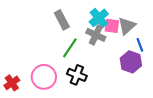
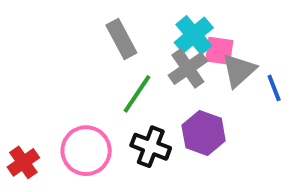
gray triangle: (127, 26) -> (239, 70), moved
gray cross: (96, 35) -> (188, 68), turned 30
purple hexagon: (131, 62) -> (204, 133), moved

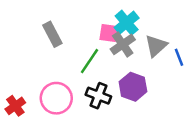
gray rectangle: (121, 39) -> (52, 34), moved
pink square: (219, 51) -> (109, 33), moved

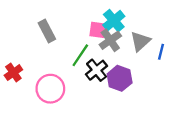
blue line: (179, 57) -> (161, 52), turned 35
black cross: (98, 96) -> (96, 70), moved, turned 30
red cross: (15, 106) -> (13, 73), moved

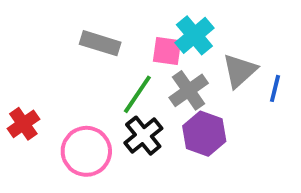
gray rectangle: (47, 31) -> (100, 43), moved, turned -45
gray cross: (110, 40) -> (189, 90), moved
black cross: (96, 70) -> (143, 136), moved

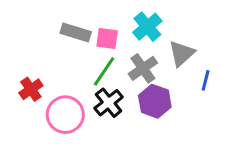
pink square: (167, 51) -> (107, 39), moved
blue line: (275, 88) -> (206, 80), moved
red cross: (23, 124) -> (31, 89), moved

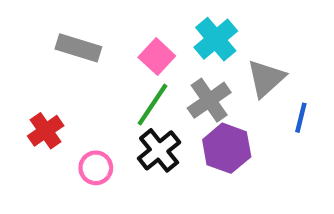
gray rectangle: (76, 33) -> (78, 48), moved
pink square: (107, 39) -> (157, 57), turned 35
pink circle: (65, 115) -> (96, 168), size x0.6

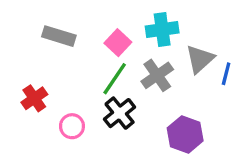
cyan cross: (216, 39) -> (162, 30), turned 32
blue line: (301, 118) -> (226, 74), moved
purple hexagon: (227, 148) -> (185, 134), moved

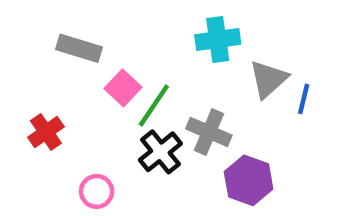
pink square: (118, 43) -> (123, 88), moved
gray cross: (157, 75) -> (209, 132), moved, turned -32
pink circle: (72, 126) -> (97, 191), moved

